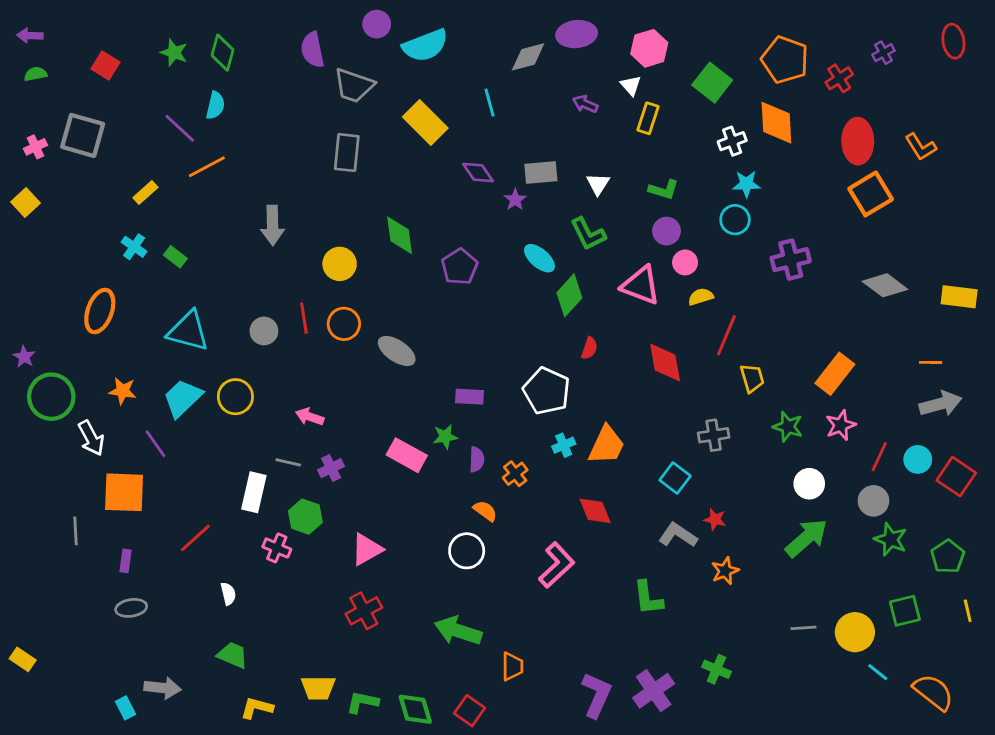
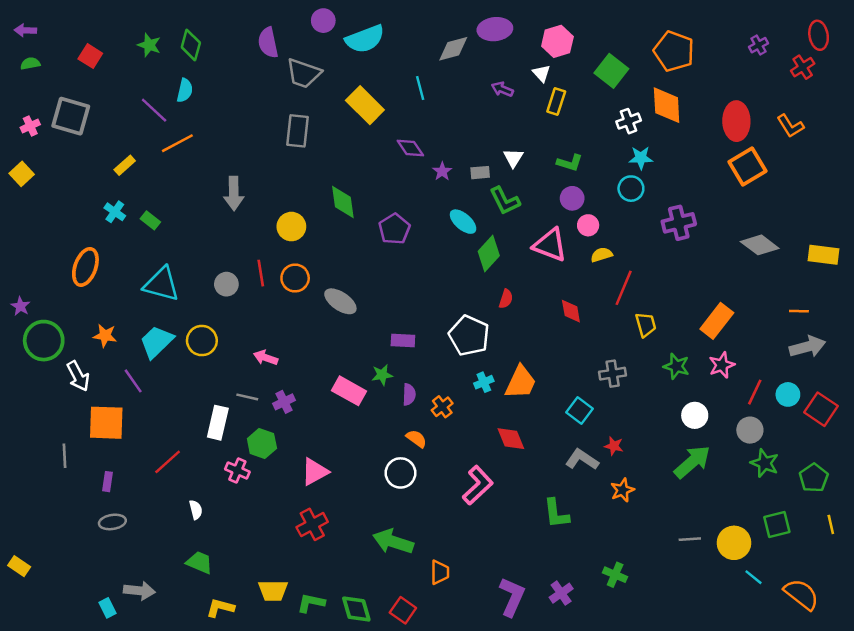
red cross: (839, 78) -> (803, 67), moved
gray rectangle: (541, 173) -> (480, 173), moved, size x0.7
red diamond: (665, 362) -> (571, 311), size x0.7
purple cross: (654, 691) -> (561, 593), size x0.7

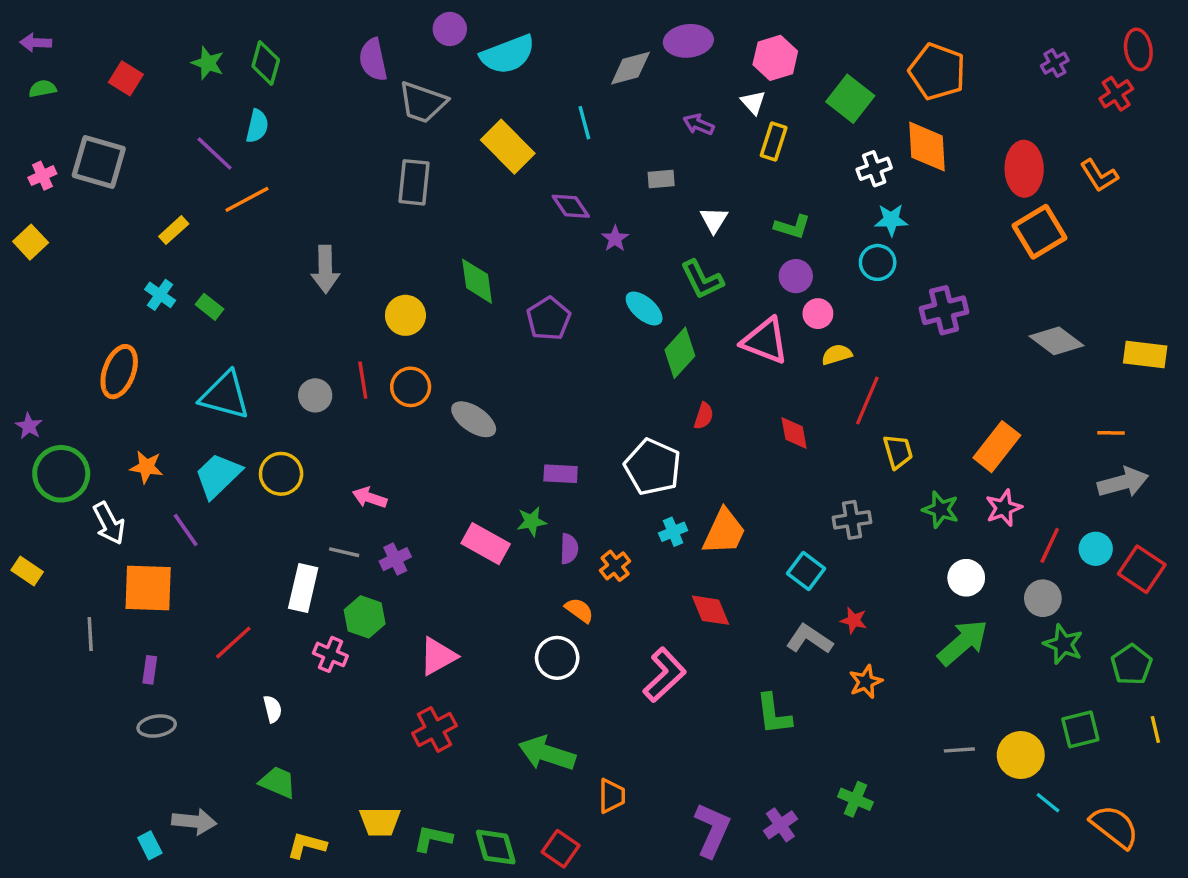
gray rectangle: (480, 173) -> (661, 179), moved
yellow rectangle: (19, 566) -> (27, 571), moved

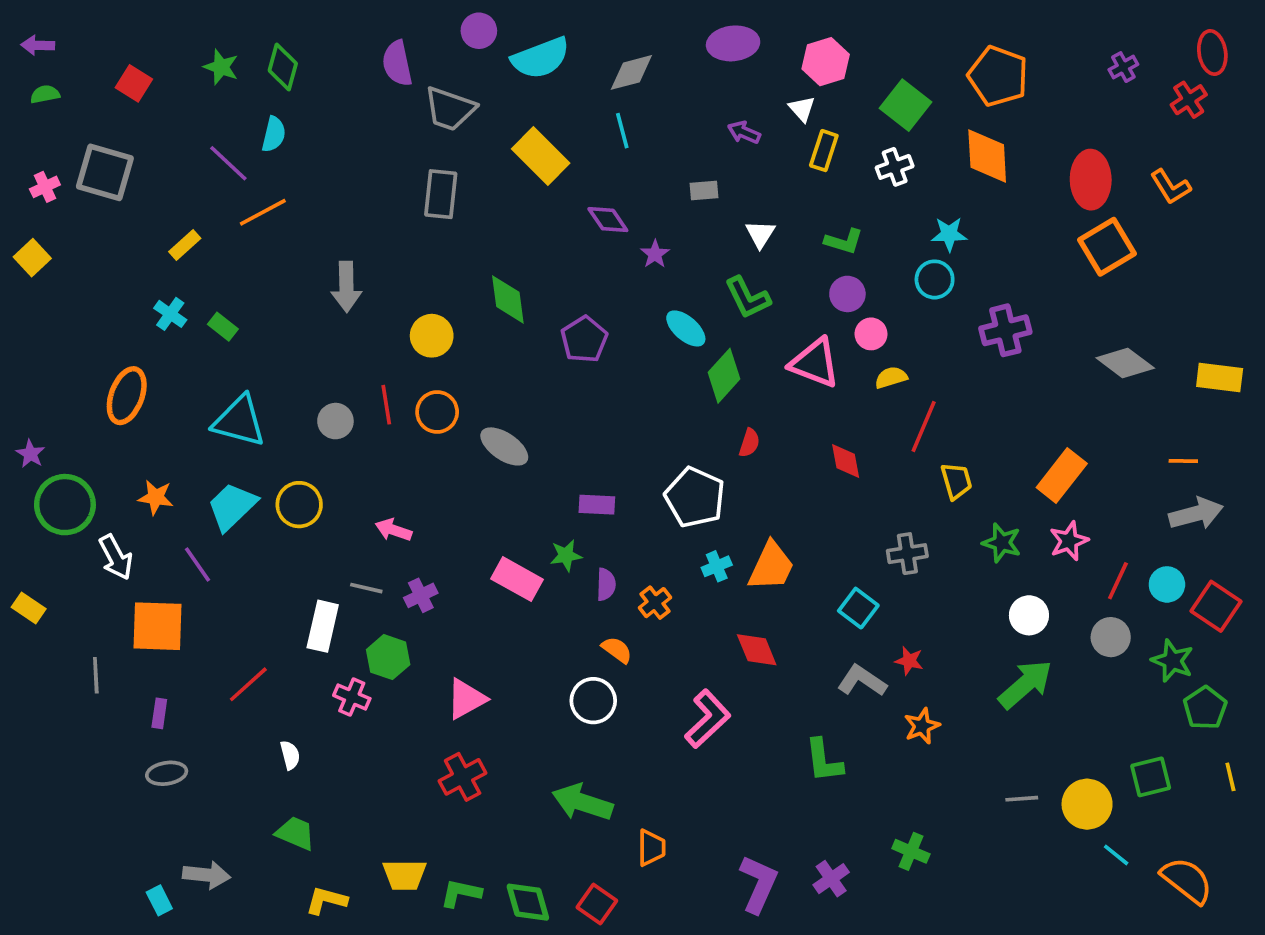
gray diamond: (630, 68) -> (631, 72), moved
white cross: (874, 169) -> (895, 167), moved
green star: (1063, 644) -> (1172, 661), moved

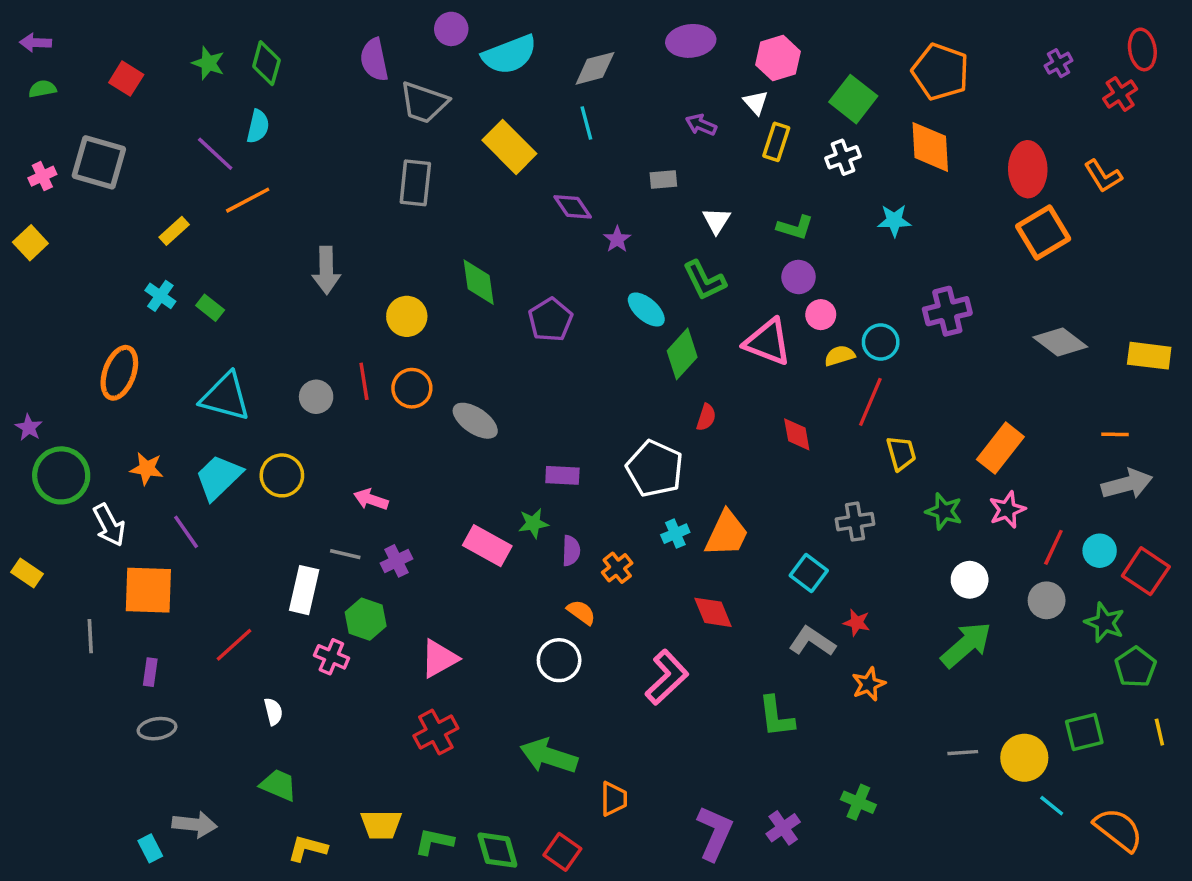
cyan circle: (935, 279) -> (881, 342), moved

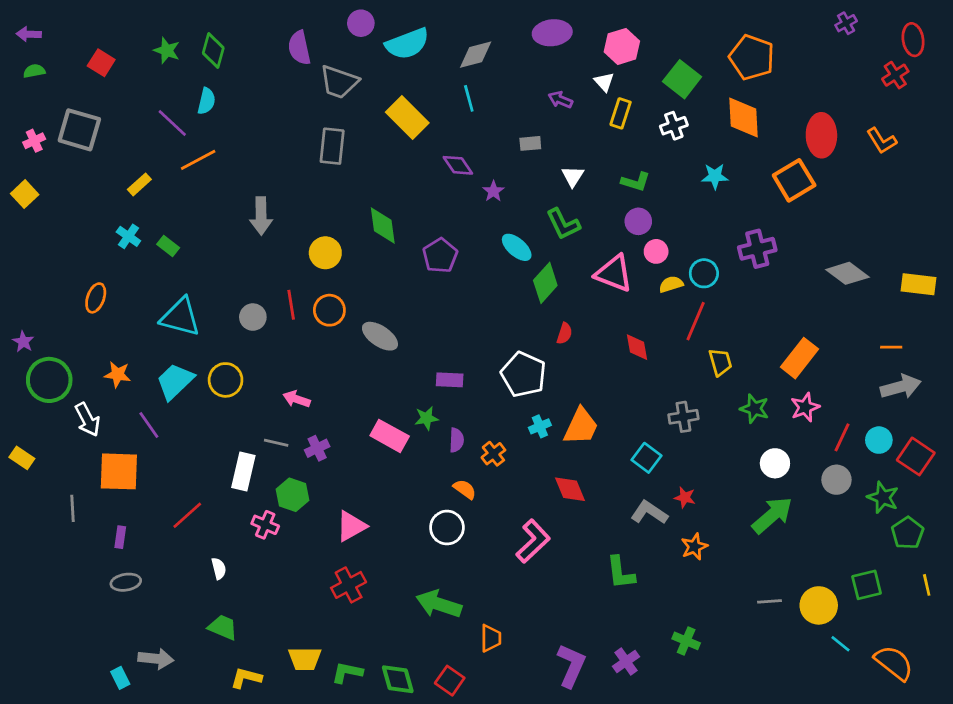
purple cross: (1059, 63) -> (846, 23), moved
orange square: (1043, 233) -> (794, 180), moved
orange ellipse: (119, 373) -> (96, 298), size x0.7

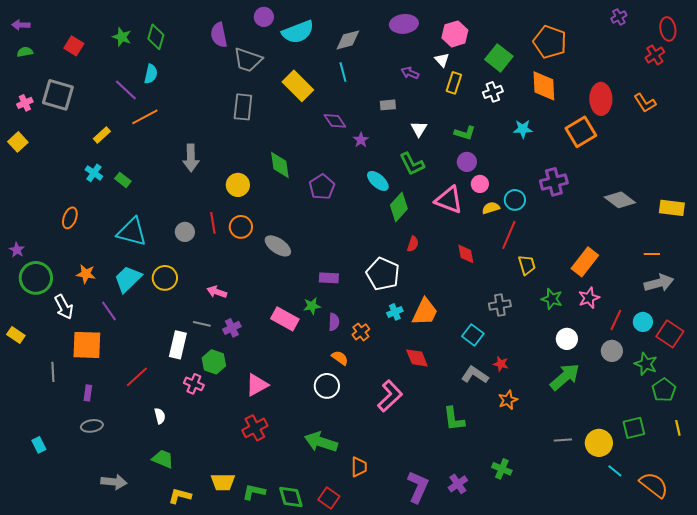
cyan rectangle: (120, 678) -> (39, 445), moved

